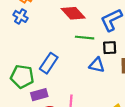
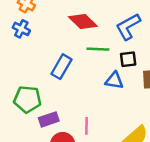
blue rectangle: (49, 63) -> (61, 67), moved

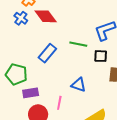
red diamond: (83, 21) -> (46, 16), moved
blue triangle: (114, 81) -> (79, 85), moved

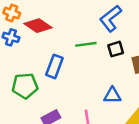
green pentagon: (16, 74) -> (25, 86), moved
blue triangle: (79, 85) -> (112, 96), moved

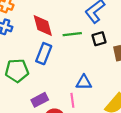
red diamond: (38, 26) -> (43, 25), moved, turned 40
blue triangle: (112, 96) -> (84, 82), moved

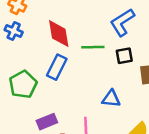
green pentagon: (17, 71) -> (23, 84), turned -30
blue triangle: (84, 82) -> (111, 99), moved

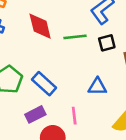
blue rectangle: (57, 67) -> (44, 84), moved, turned -70

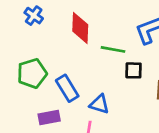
black square: (107, 43) -> (133, 70), moved
blue triangle: (97, 87) -> (99, 104), moved

